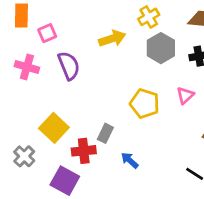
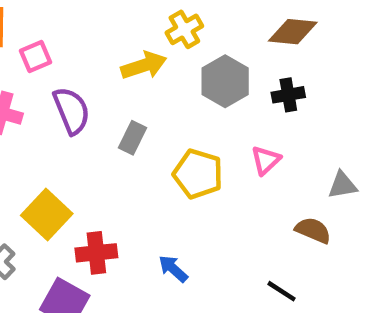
yellow cross: (149, 17) -> (184, 29), moved
gray rectangle: (105, 133) -> (132, 138), moved

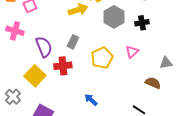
purple semicircle: (72, 111) -> (44, 47), moved
yellow pentagon: (198, 174) -> (102, 58), turned 30
red cross: (96, 253) -> (63, 66), moved

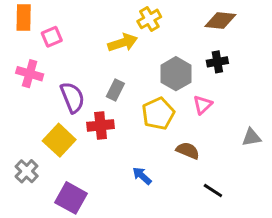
gray hexagon: (114, 17) -> (176, 74), moved
gray triangle: (166, 63) -> (251, 137), moved
brown semicircle: (153, 83) -> (188, 151), moved

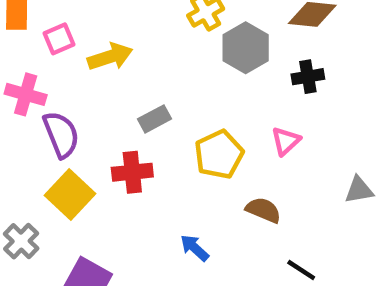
yellow arrow: (123, 43) -> (110, 57), moved
gray hexagon: (176, 74) -> (246, 48), moved
gray rectangle: (115, 90) -> (155, 119), turned 36
purple semicircle: (72, 97) -> (61, 134), moved

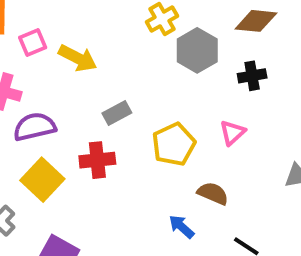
yellow arrow: (110, 57) -> (78, 58), turned 45
purple semicircle: (61, 134) -> (35, 127), turned -81
blue arrow: (195, 248) -> (182, 227), moved

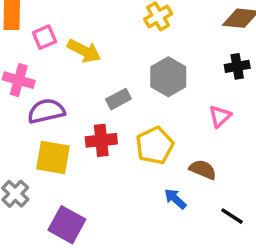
gray hexagon: (197, 50) -> (168, 77), moved
yellow pentagon: (174, 144) -> (155, 146), moved
yellow square: (42, 180) -> (53, 158), turned -33

